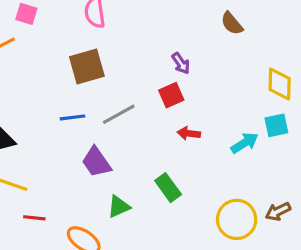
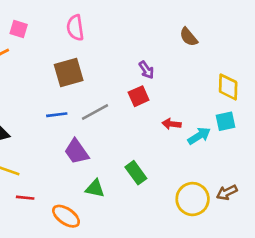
red arrow: (189, 133) -> (171, 124), moved
green triangle: (119, 207) -> (95, 188), turned 36

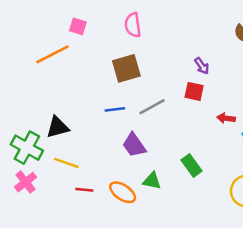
red square: (139, 96) -> (194, 91), turned 36
orange ellipse: (66, 216) -> (123, 192), moved

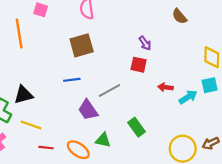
orange line: (52, 54) -> (19, 34), turned -72
gray line: (152, 107) -> (109, 91), moved

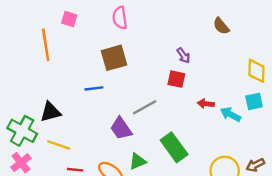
blue line: (72, 80) -> (94, 88), moved
cyan arrow: (188, 97) -> (231, 114), turned -120
green rectangle: (136, 127) -> (174, 147), size x1.4
green triangle: (103, 140) -> (138, 161), turned -35

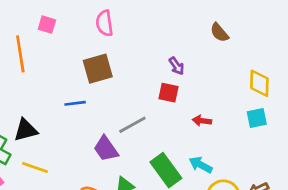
cyan arrow: (231, 114) -> (201, 165), moved

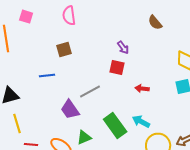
brown square: (98, 69) -> (64, 50), size x0.7
yellow line: (35, 167) -> (17, 124), turned 54

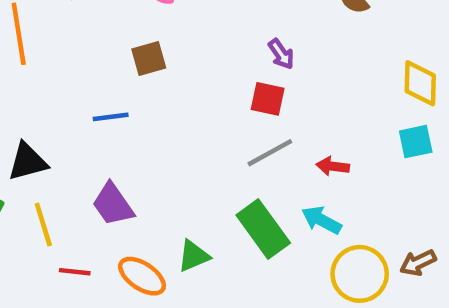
red arrow: (142, 89) -> (333, 166), moved
gray line: (90, 92) -> (270, 153), moved
purple trapezoid: (70, 110) -> (113, 204), moved

